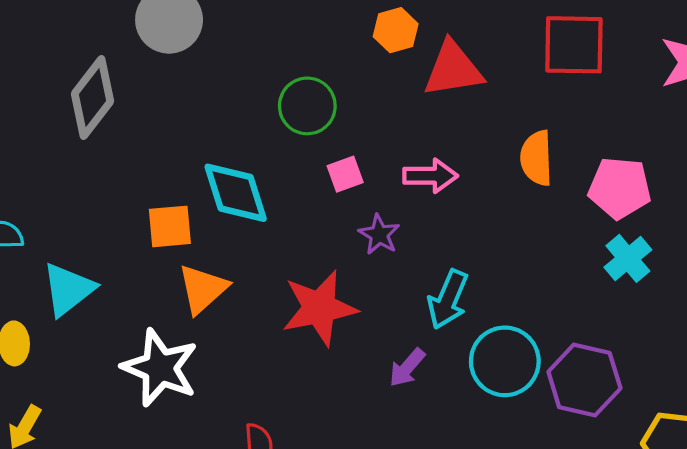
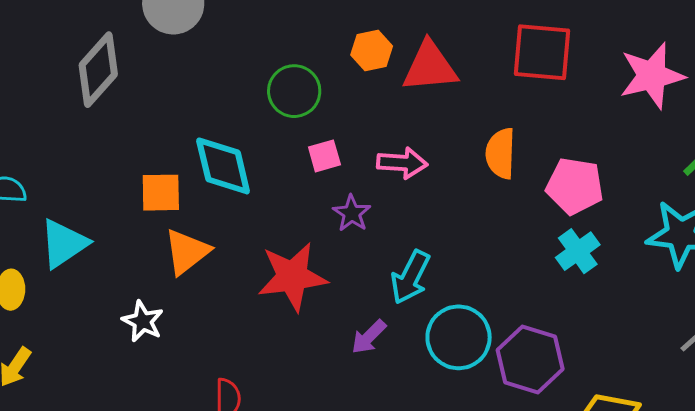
orange hexagon: (396, 30) -> (372, 50), moved
white star: (160, 368) -> (143, 321), size x0.6

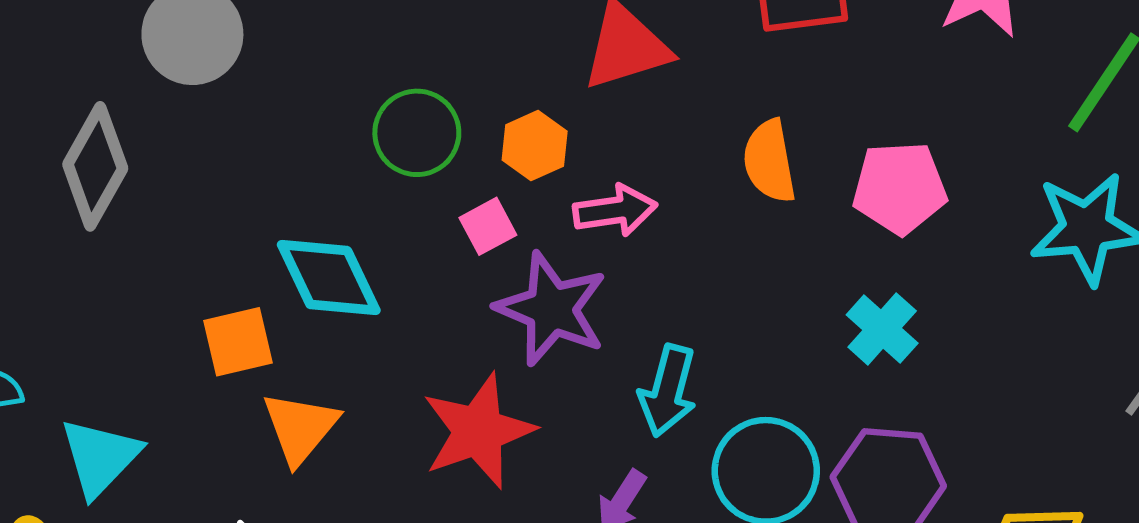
orange hexagon: (372, 50) -> (535, 146), moved
purple star: (352, 213) -> (552, 309), size x1.8
cyan cross: (578, 251) -> (882, 329), moved

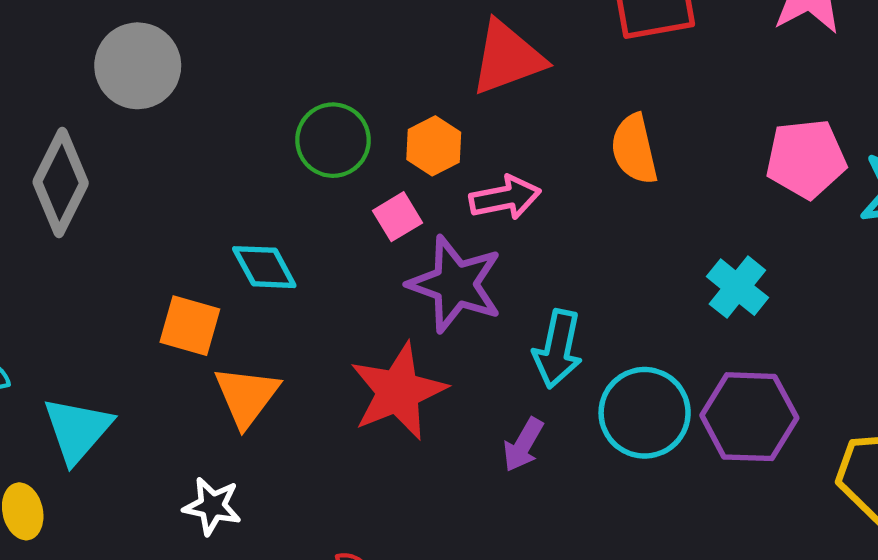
pink pentagon: (900, 188) -> (806, 159), moved
cyan diamond: (329, 278) -> (264, 267), size x0.7
orange square: (238, 342) -> (190, 326), turned 32

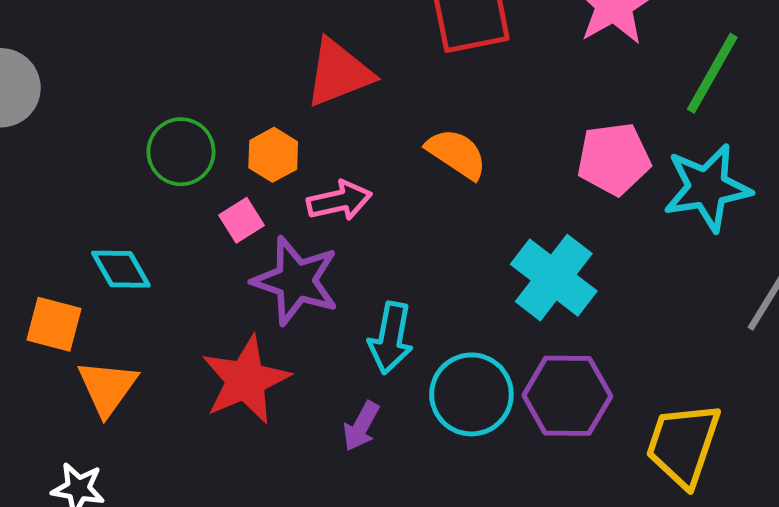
orange semicircle: (634, 149) -> (457, 154), turned 138
cyan cross: (737, 287) -> (554, 278), size x1.5

